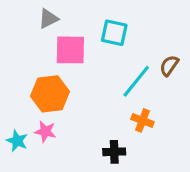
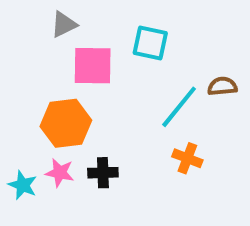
brown semicircle: (169, 66) -> (222, 86), turned 50
black cross: (114, 152) -> (103, 173), moved

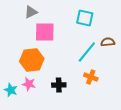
cyan square: (150, 43) -> (85, 18), moved
black cross: (103, 173) -> (59, 85), moved

